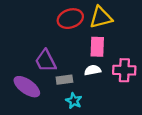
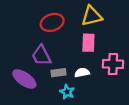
red ellipse: (70, 19) -> (52, 22), moved
white semicircle: (93, 70) -> (82, 73), moved

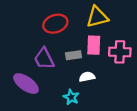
pink cross: (113, 64) -> (120, 52), moved
gray rectangle: (59, 73) -> (73, 55), moved

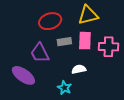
gray rectangle: (73, 55) -> (64, 42), moved

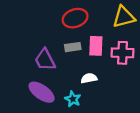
yellow triangle: (88, 15) -> (124, 17), moved
red ellipse: (50, 21) -> (75, 18), moved
purple ellipse: (23, 75) -> (42, 92), moved

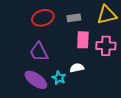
red ellipse: (75, 18) -> (43, 18), moved
gray rectangle: (73, 47) -> (74, 18), moved
cyan star: (73, 99) -> (59, 78), moved

